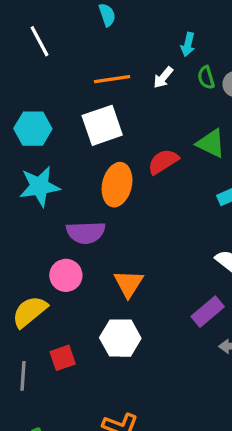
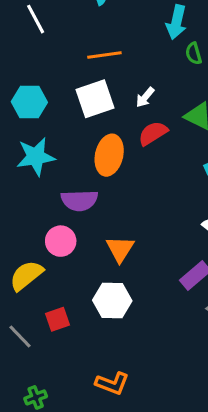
cyan arrow: (188, 45) -> (176, 22), size x1.5
white arrow: (163, 77) -> (145, 97), moved
gray line: (23, 376) -> (20, 336), turned -48

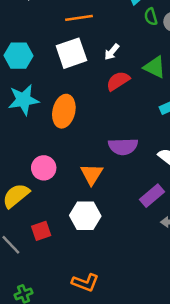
orange ellipse: (109, 155) -> (64, 111), moved
purple semicircle: (79, 200) -> (123, 146), moved

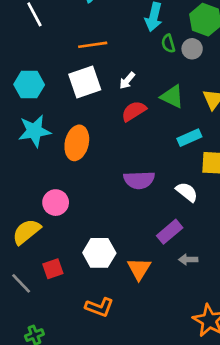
orange triangle: (92, 174) -> (139, 269), moved
orange L-shape: (85, 283) -> (99, 307), moved

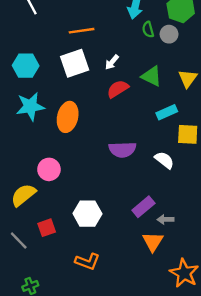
purple rectangle: (170, 232) -> (143, 207), moved
orange triangle: (139, 269) -> (153, 242), moved

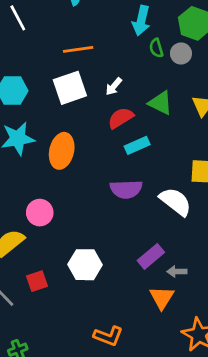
cyan rectangle: (167, 112) -> (137, 145), moved
white semicircle: (164, 160) -> (175, 202), size x1.4
orange L-shape: (87, 261) -> (108, 336), moved

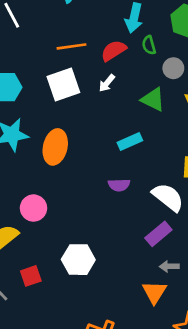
gray circle: (181, 53) -> (173, 68), moved
red semicircle: (121, 118) -> (114, 51), moved
purple semicircle: (126, 189) -> (119, 185), size x0.7
purple rectangle: (151, 256) -> (158, 234), moved

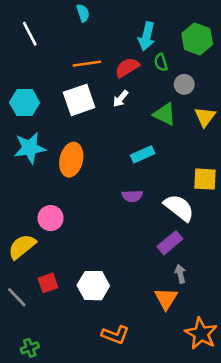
white hexagon: (78, 260) -> (93, 286), moved
gray arrow: (169, 266) -> (180, 274), turned 78

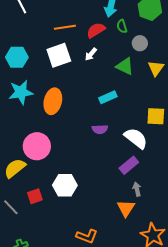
pink circle: (51, 218) -> (37, 146), size x1.4
white hexagon: (93, 286) -> (65, 185), moved

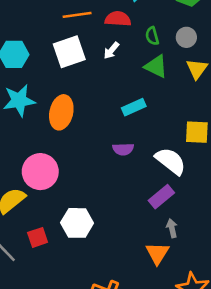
green semicircle: (122, 26) -> (152, 36), moved
red semicircle: (96, 30) -> (118, 19), turned 36
gray circle: (140, 43) -> (186, 37), moved

